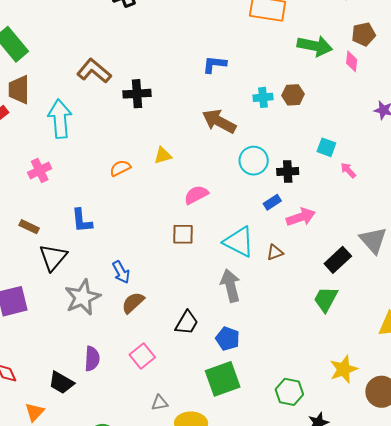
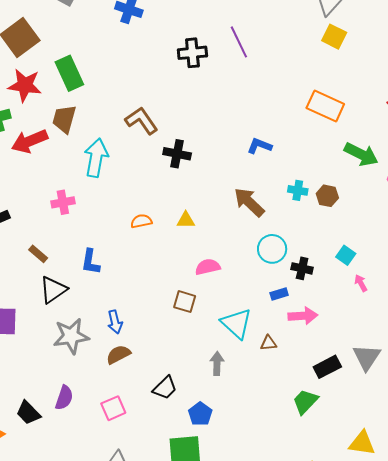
gray arrow: (230, 286) -> (217, 363), size x0.7

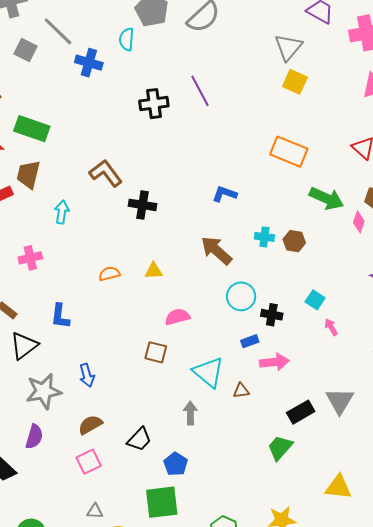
green rectangle: (69, 73) -> (32, 129), turned -44
cyan arrow: (96, 158) -> (62, 212), size x0.6
brown semicircle: (118, 354) -> (90, 425), moved
purple semicircle: (64, 398) -> (34, 437), moved

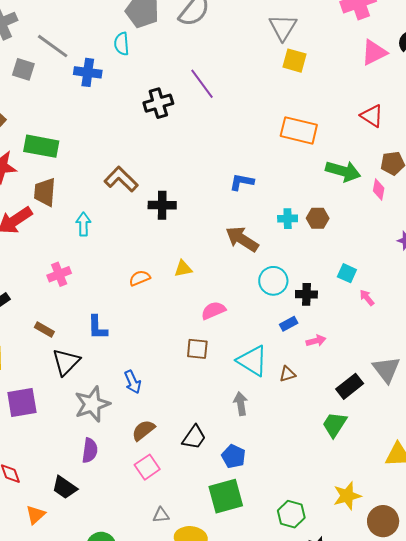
pink arrow: (274, 362) -> (316, 341), size x0.7

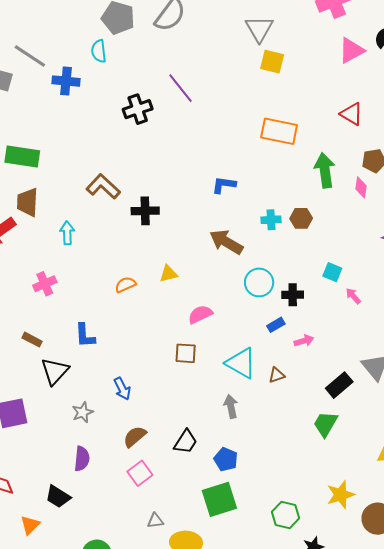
green arrow: (343, 171) -> (325, 170), turned -112
gray star: (92, 404) -> (83, 412), size x0.6

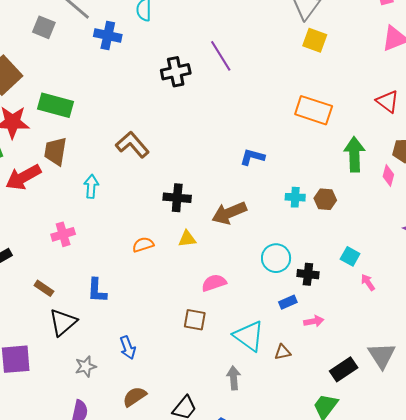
black cross: (145, 211) -> (177, 198), moved
brown arrow: (226, 242) -> (229, 213), moved, turned -60

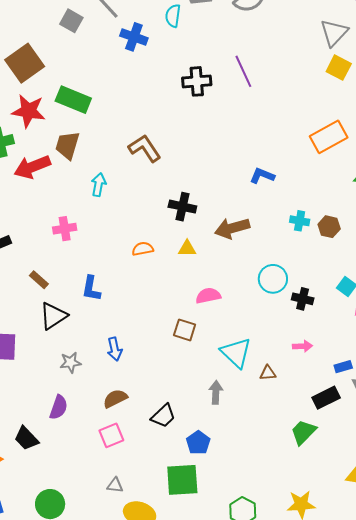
orange rectangle: (314, 110) -> (329, 137), turned -54
blue rectangle: (288, 302) -> (343, 367), moved

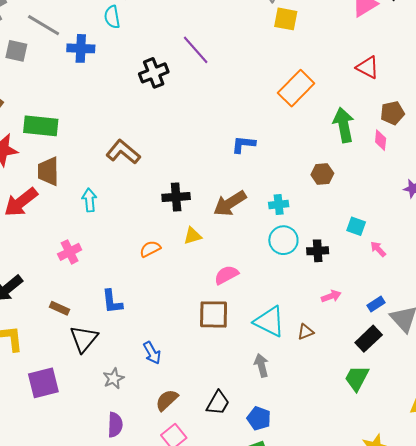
cyan cross: (300, 221) -> (279, 204), moved
brown square: (185, 330) -> (214, 314), size x1.4

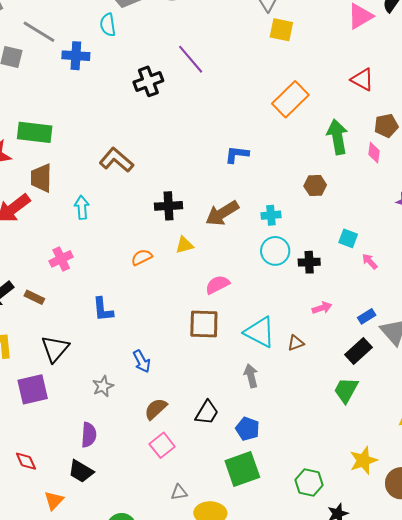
brown rectangle: (60, 308) -> (34, 297), moved
black triangle: (84, 339) -> (55, 349), moved
purple semicircle: (115, 425) -> (89, 435), moved

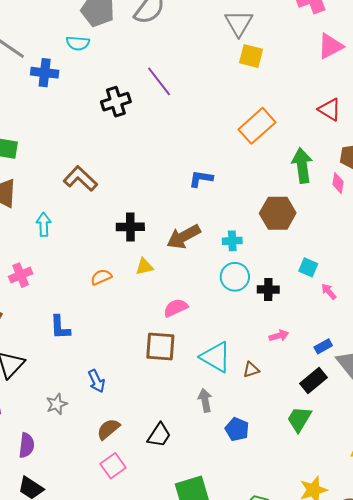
cyan semicircle: (108, 25) -> (78, 43), turned -80
brown hexagon: (315, 186) -> (278, 213), size x1.6
blue pentagon: (248, 429) -> (237, 429), moved
purple semicircle: (89, 435) -> (27, 445), moved

